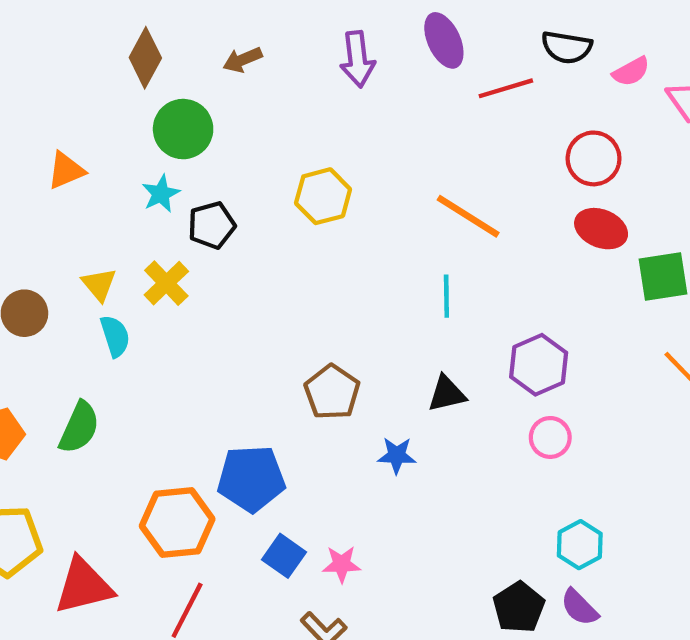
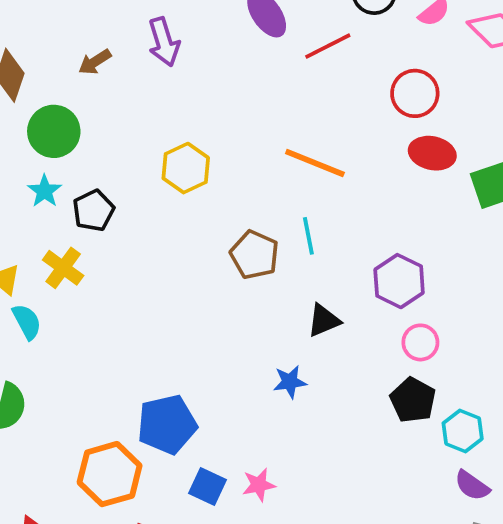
purple arrow: (357, 59) -> (164, 42), moved
brown pentagon: (332, 392) -> (255, 255), moved
black pentagon: (519, 607) -> (413, 400), moved

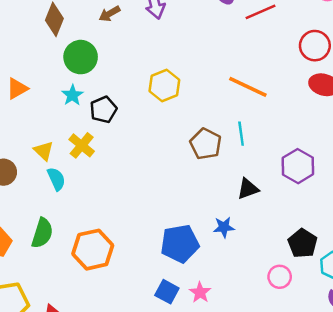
pink circle: (420, 342) -> (280, 277), moved
blue pentagon: (167, 424) -> (180, 244), moved
orange hexagon: (110, 474) -> (93, 250), moved
pink star: (259, 485) -> (200, 292), turned -30

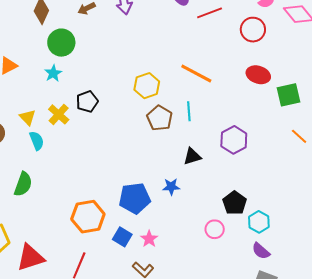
red circle: (315, 46) -> (253, 30), moved
yellow hexagon: (164, 85) -> (147, 86), moved
black pentagon: (103, 110) -> (87, 102), moved
orange hexagon: (93, 250) -> (88, 217), moved

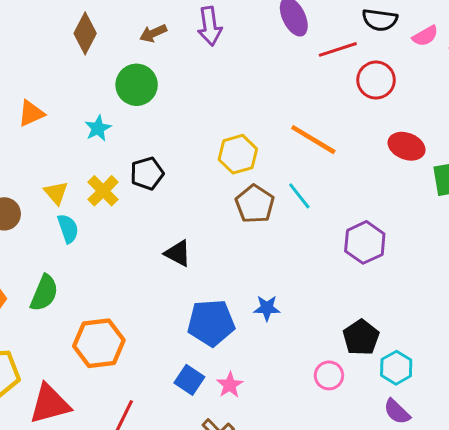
red circle: (253, 30) -> (376, 80), moved
green circle: (61, 43) -> (137, 85), moved
cyan line: (189, 111) -> (299, 196), turned -36
black triangle: (192, 156) -> (178, 253), moved, turned 42
orange hexagon: (88, 217) -> (99, 343), moved

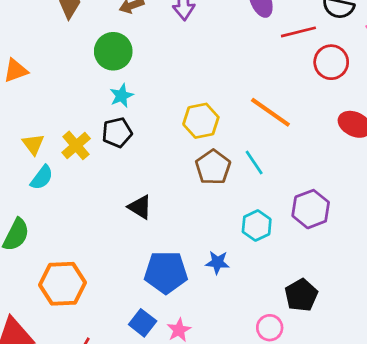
cyan star: (98, 128) -> (121, 96), moved
cyan semicircle: (68, 229) -> (42, 178), turned 52
cyan hexagon: (396, 368) -> (257, 226), moved

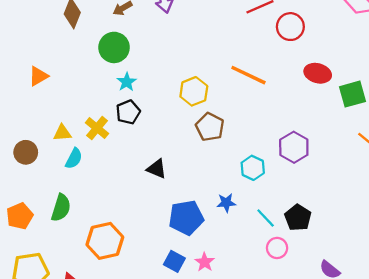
yellow triangle: (33, 144) -> (62, 133), turned -48
cyan line: (254, 163) -> (266, 218), moved

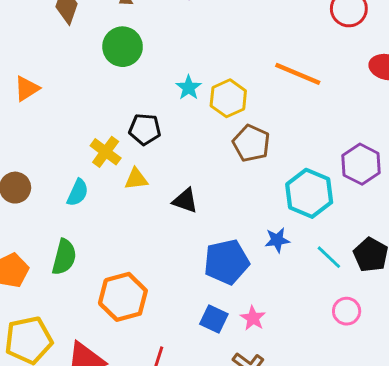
cyan star: (127, 82) -> (189, 88), moved
black pentagon: (128, 112) -> (145, 129), turned 30
yellow triangle: (62, 133) -> (136, 179), moved
cyan hexagon: (253, 168) -> (309, 193), size x1.5
pink circle: (277, 248) -> (347, 311), moved

